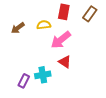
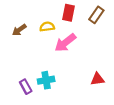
red triangle: (65, 62) -> (97, 79), moved, turned -40
purple rectangle: (24, 81) -> (26, 87), turned -56

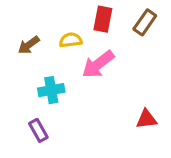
cyan cross: (46, 80) -> (51, 90), moved

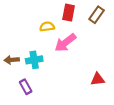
brown arrow: (29, 45) -> (12, 60), moved, turned 32

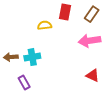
pink arrow: (65, 43) -> (90, 41), moved, turned 30
red triangle: (98, 79) -> (93, 75), turned 32

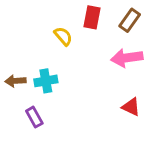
yellow semicircle: (45, 25) -> (63, 36), turned 56

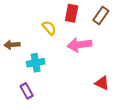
pink arrow: (127, 58) -> (79, 45), moved
brown arrow: (15, 81) -> (12, 45), moved

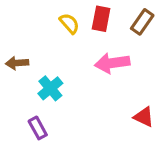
yellow semicircle: (49, 28) -> (69, 23), moved
cyan cross: (36, 63) -> (50, 88), turned -30

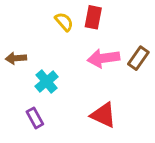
brown rectangle: (142, 22) -> (138, 58), moved
red triangle: (144, 117) -> (103, 115), moved, size x1.4

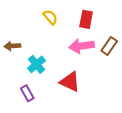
red rectangle: (93, 17) -> (86, 19), moved
red triangle: (103, 115) -> (70, 82), moved

